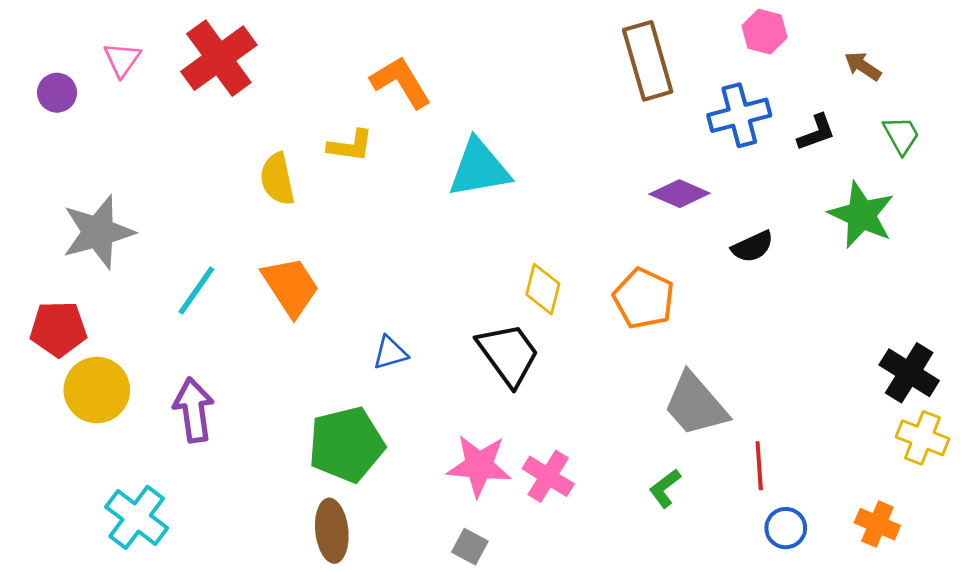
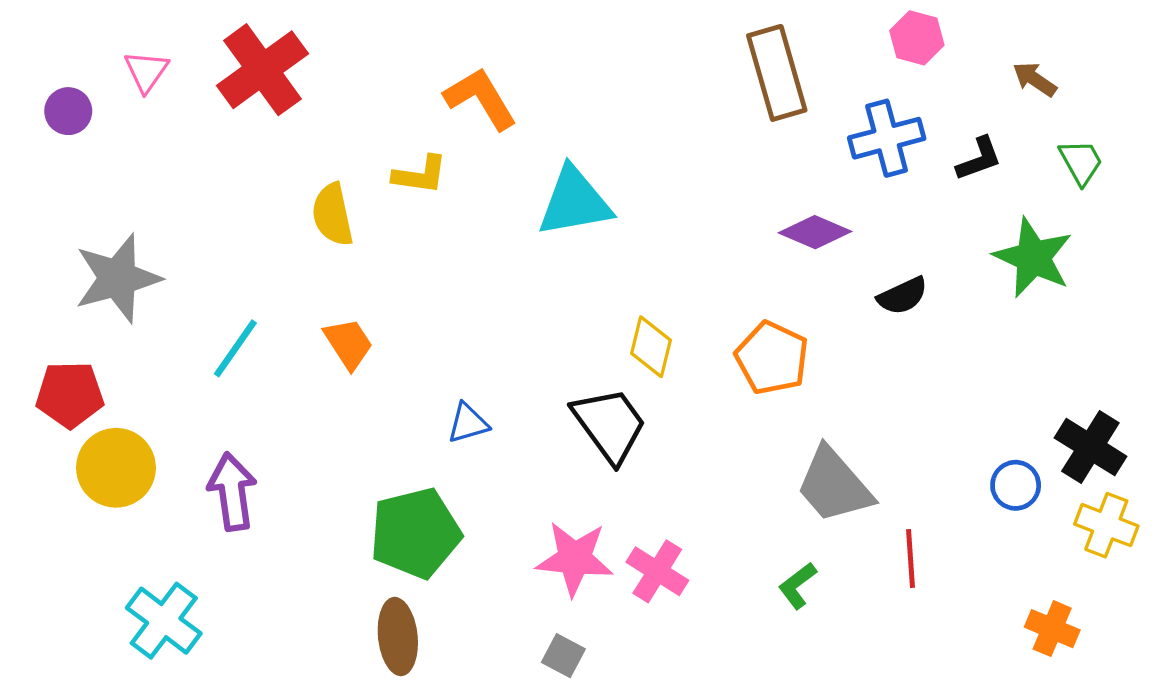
orange trapezoid: (291, 286) -> (348, 344), size x0.7
blue circle: (786, 528) -> (1016, 485), moved

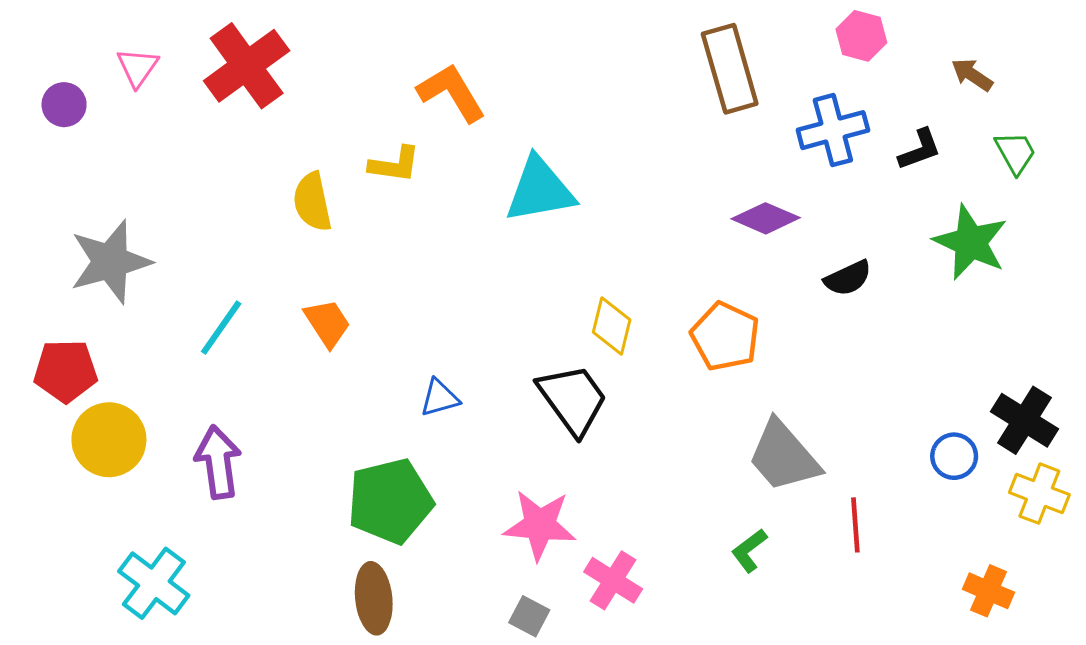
pink cross: (657, 571) -> (613, 580), moved

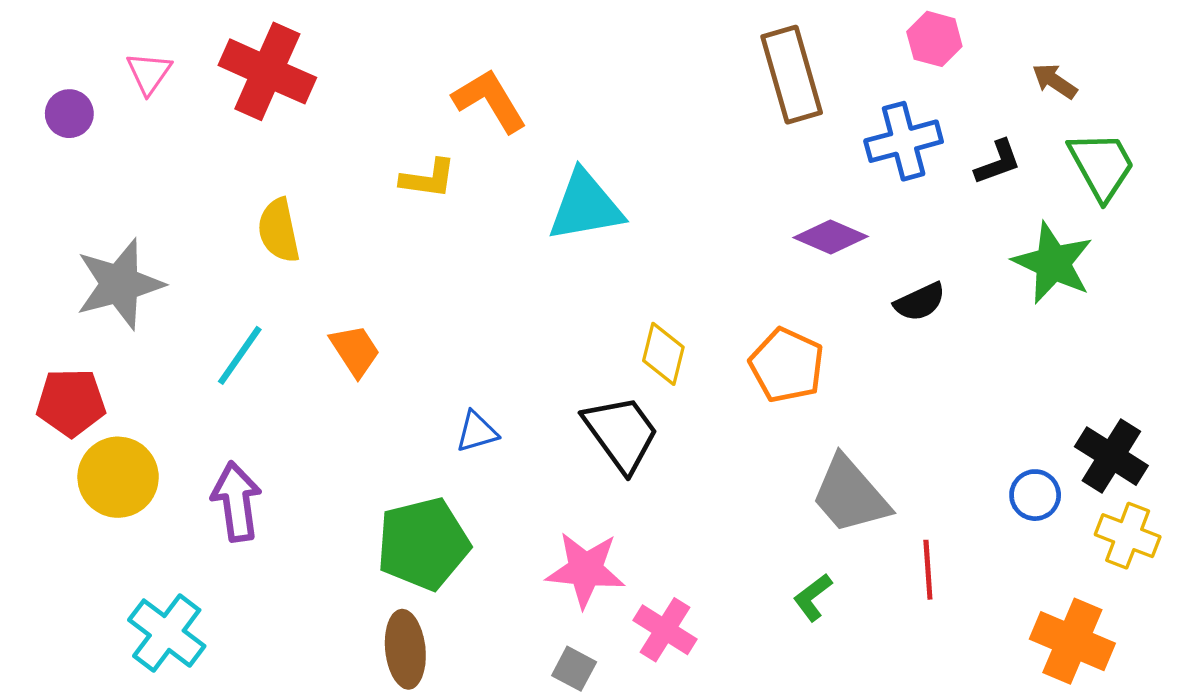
red cross: (247, 66) -> (267, 71), turned -30
green trapezoid: (1015, 153) -> (1102, 166), size x1.5
yellow semicircle: (312, 202) -> (279, 230), moved
orange cross: (989, 591) -> (1072, 641), size x1.5

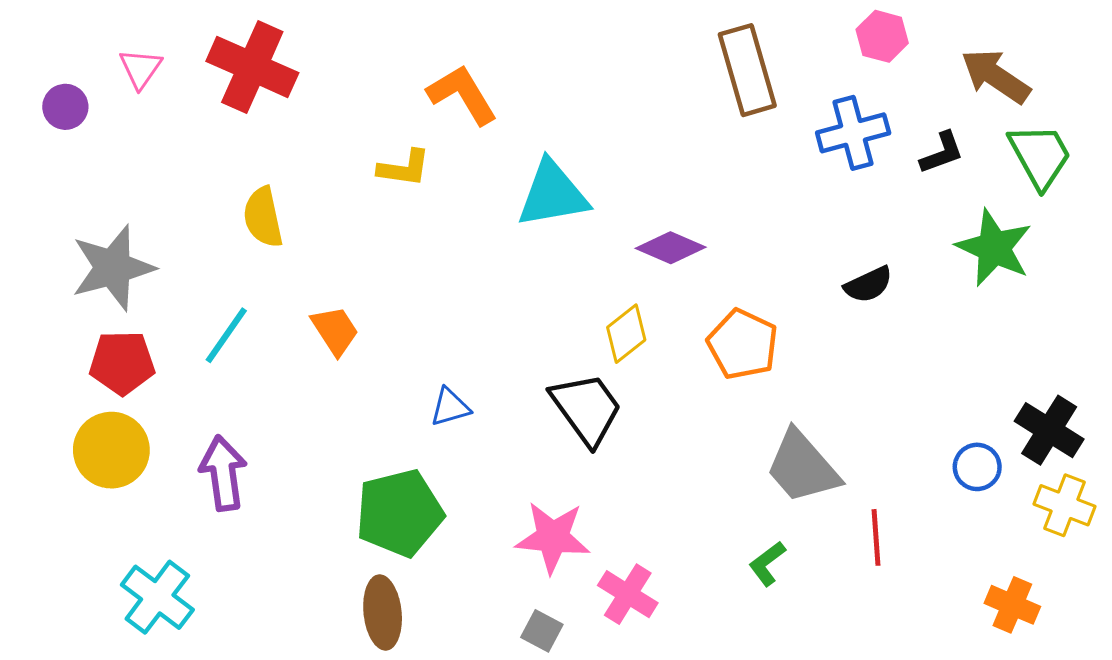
brown arrow: (1055, 81) -> (996, 76), size x1.6
purple diamond: (831, 237) -> (671, 248), moved
yellow diamond: (663, 354) -> (626, 334), turned 38
red pentagon: (71, 403) -> (122, 363), moved
orange cross: (1072, 641) -> (1012, 605), size x0.7

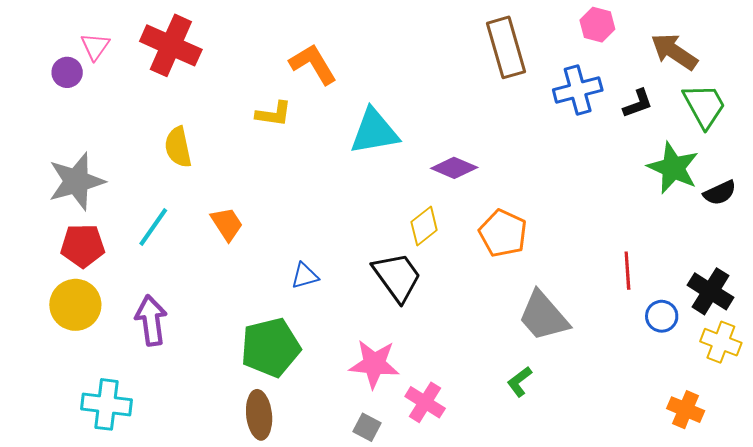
purple circle: (65, 107) -> (67, 72), moved
black semicircle: (868, 285) -> (720, 193), moved
red line: (876, 537) -> (627, 271), moved
cyan cross: (157, 597) -> (107, 404), turned -30

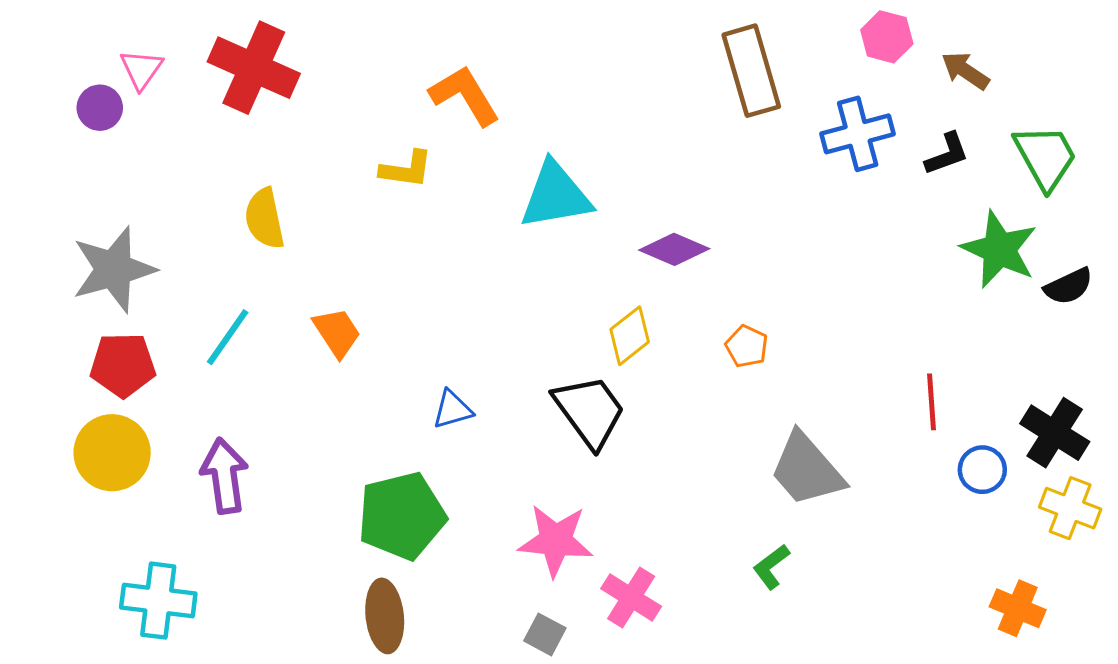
brown arrow: (674, 52) -> (965, 71), moved, size x0.7
orange pentagon: (503, 233) -> (747, 346), size x0.6

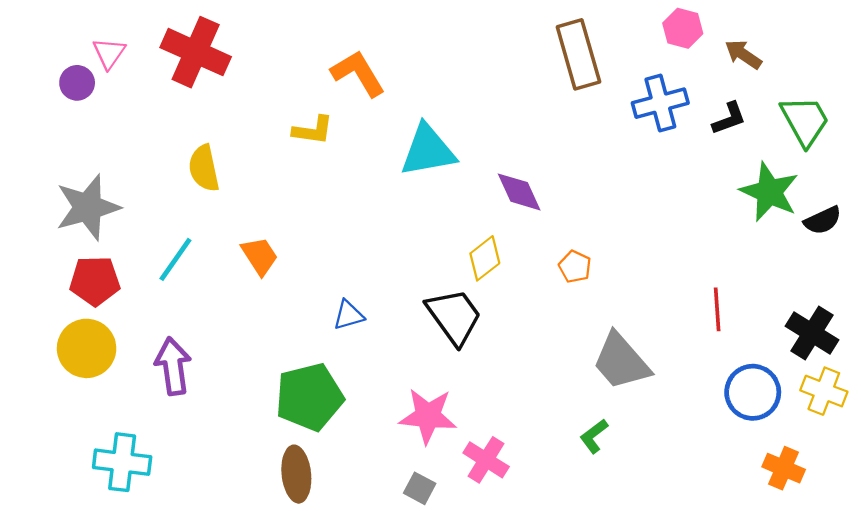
purple diamond: (674, 249) -> (519, 192), turned 42
blue circle: (982, 470) -> (753, 392), moved, size x1.5

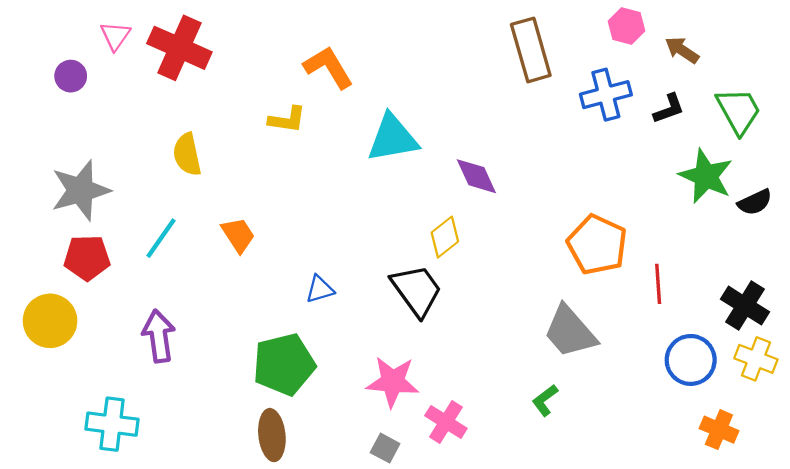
pink triangle: (109, 53) -> (115, 36), moved
orange pentagon: (575, 267) -> (597, 245), moved, size x2.0
yellow circle: (87, 348) -> (50, 321), moved

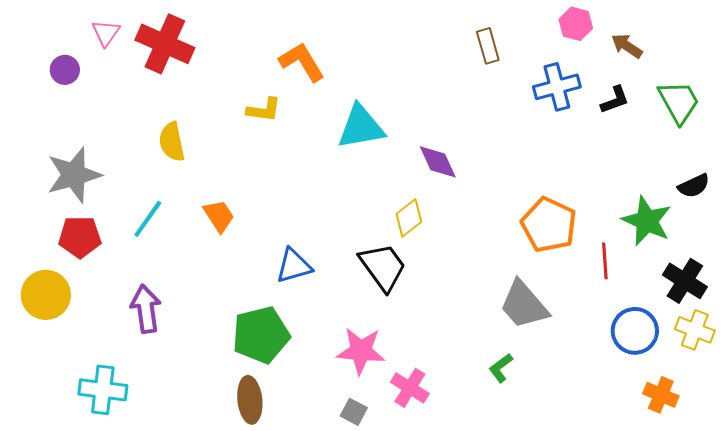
brown rectangle: (531, 50) -> (488, 46), size x0.6
green star: (706, 176) -> (647, 221), moved
blue triangle: (320, 289) -> (294, 266), size x1.4

